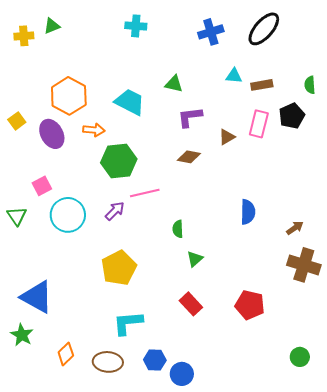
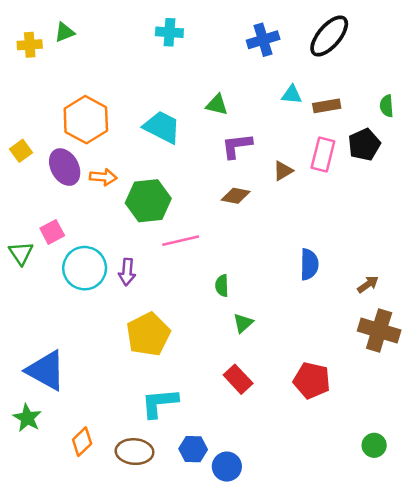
orange arrow: (94, 130) -> (103, 177), moved
purple arrow: (115, 211) -> (127, 272), moved, turned 140
green triangle: (17, 216) -> (21, 253), moved

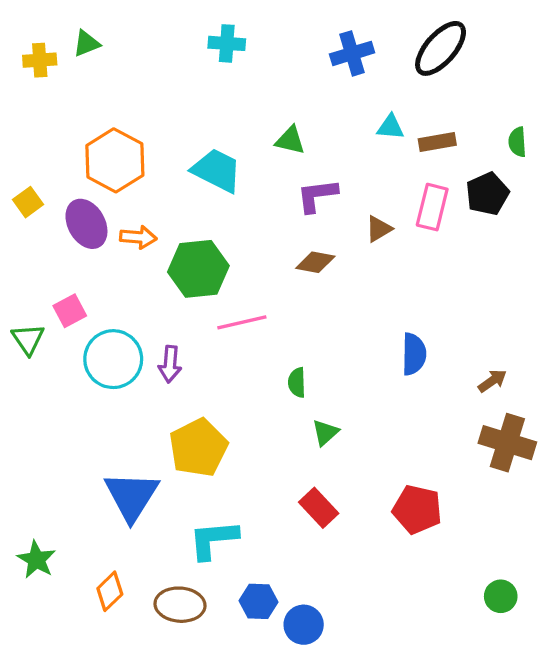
blue triangle: (46, 370) -> (132, 496), moved, turned 33

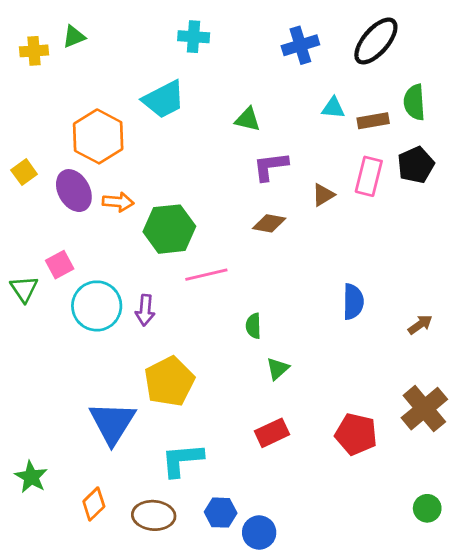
green semicircle: (517, 142) -> (414, 102), moved, size x1.4
cyan trapezoid: (217, 170) -> (164, 99), moved, turned 126
brown cross: (507, 443) -> (424, 409), moved, turned 33
red rectangle: (319, 508) -> (272, 433), turned -72

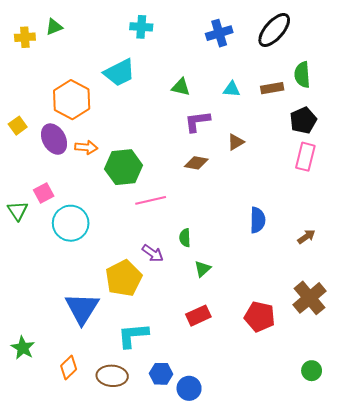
cyan triangle: (333, 108) -> (232, 89), moved
pink rectangle: (369, 176) -> (305, 157), moved
purple arrow: (145, 310) -> (153, 253), moved, turned -60

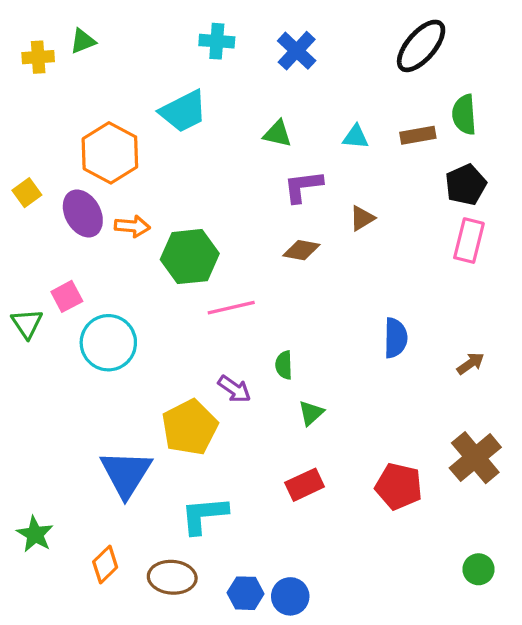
blue cross: (219, 33) -> (297, 51), moved, turned -30
blue hexagon: (161, 374) -> (246, 593), moved

